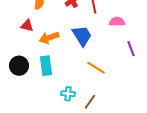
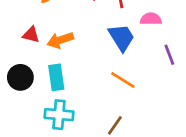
red triangle: (27, 26) -> (31, 35), moved
blue trapezoid: (82, 36) -> (122, 37), moved
cyan cross: (68, 94) -> (59, 115), moved, size x1.5

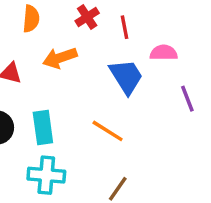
orange arrow: (60, 40) -> (60, 58), moved
orange line: (123, 80) -> (108, 131), moved

